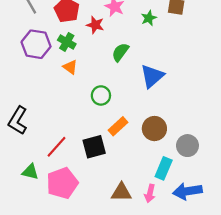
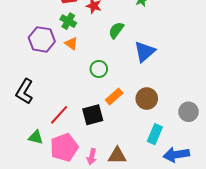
purple hexagon: (36, 44) -> (42, 39), moved
gray circle: (187, 146) -> (188, 112), moved
pink arrow: (150, 193) -> (92, 157), moved

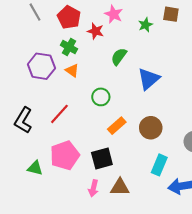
red line: (59, 115) -> (59, 114), moved
black square: (93, 115) -> (102, 159), moved
pink pentagon: (64, 147) -> (65, 155), moved

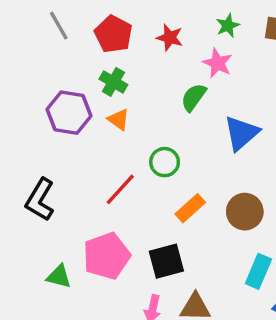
pink star: (114, 14) -> (217, 63), moved
green star: (145, 25) -> (228, 26), moved
red star: (96, 31) -> (170, 38), moved
red line: (59, 114) -> (120, 189), moved

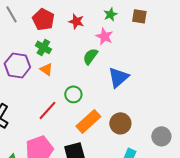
orange rectangle: (190, 208) -> (88, 121), size x1.4

